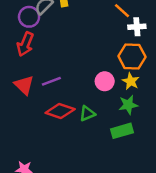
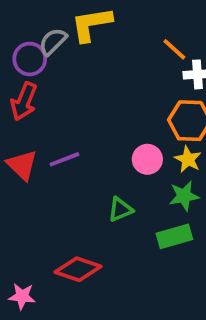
red diamond: (60, 111) -> (78, 269), moved

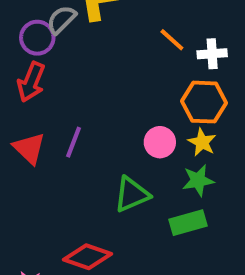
orange line: (174, 49) -> (172, 40), moved
purple line: (64, 159) -> (73, 142), turned -48
green triangle: (120, 209) -> (132, 194), size x1.4

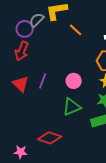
orange line: (172, 40) -> (76, 30), moved
pink circle: (160, 142) -> (74, 81), moved

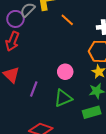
purple line: (43, 81) -> (34, 89), moved

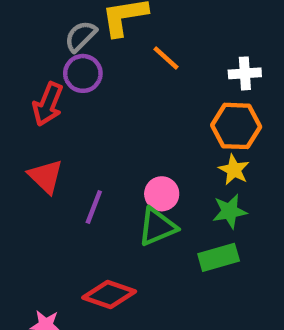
purple circle: (15, 19) -> (83, 73), moved
pink circle: (65, 72) -> (162, 194), moved

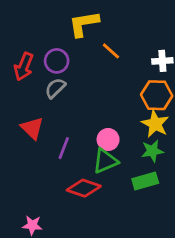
gray semicircle: (81, 36) -> (55, 88), moved
red arrow: (48, 104) -> (24, 67), moved
yellow star: (234, 170) -> (155, 124), size x1.4
red diamond: (109, 295) -> (84, 188), moved

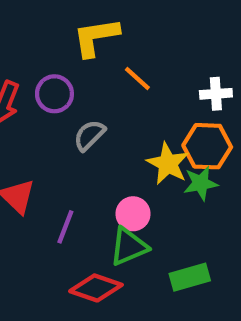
gray semicircle: (55, 88) -> (89, 135), moved
yellow star: (155, 124) -> (168, 164), moved
green star: (152, 151) -> (201, 183), moved

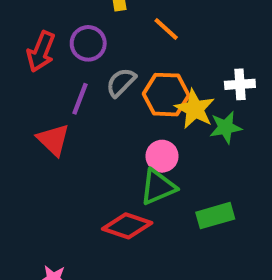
white cross: (216, 94) -> (240, 84), moved
orange hexagon: (207, 146) -> (166, 95), moved
purple line: (65, 227) -> (80, 99), moved

